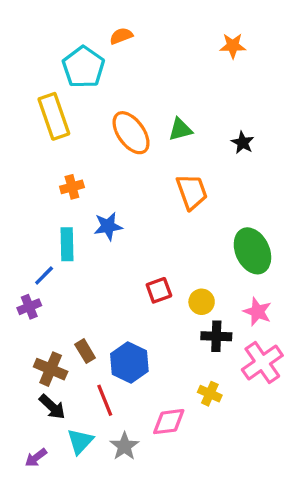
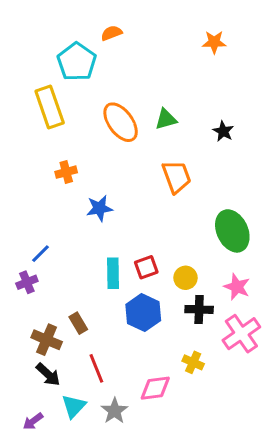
cyan rectangle: (67, 244) -> (113, 273), moved
blue hexagon: (129, 363) -> (143, 313), moved

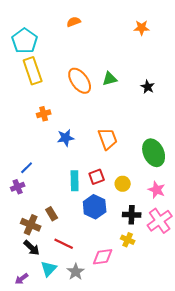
cyan pentagon: (77, 62) -> (25, 41), moved
orange trapezoid: (176, 177) -> (108, 139), moved
black cross: (199, 309) -> (132, 215), moved
red line: (96, 368) -> (64, 244), turned -42

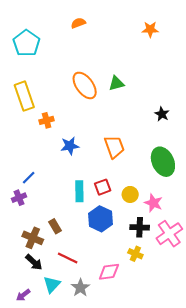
yellow rectangle: (33, 71) -> (24, 96), moved
black star: (148, 87) -> (162, 114), moved
pink star: (157, 190) -> (153, 203), moved

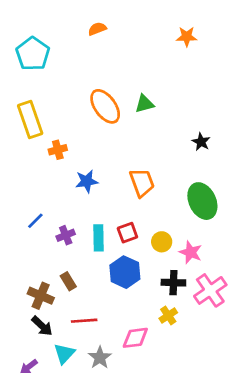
purple cross: (19, 198) -> (66, 235), moved
yellow cross: (135, 254) -> (168, 315), turned 32
red line: (68, 258) -> (84, 321), turned -30

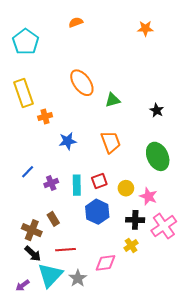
green triangle: (145, 104) -> (113, 100), moved
cyan triangle: (64, 354) -> (50, 275), size x1.5

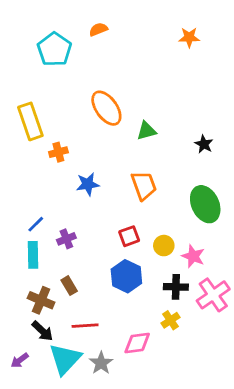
cyan pentagon: (26, 42) -> (54, 49), moved
cyan rectangle: (77, 185) -> (33, 255), moved
purple arrow: (23, 285) -> (20, 360), moved

